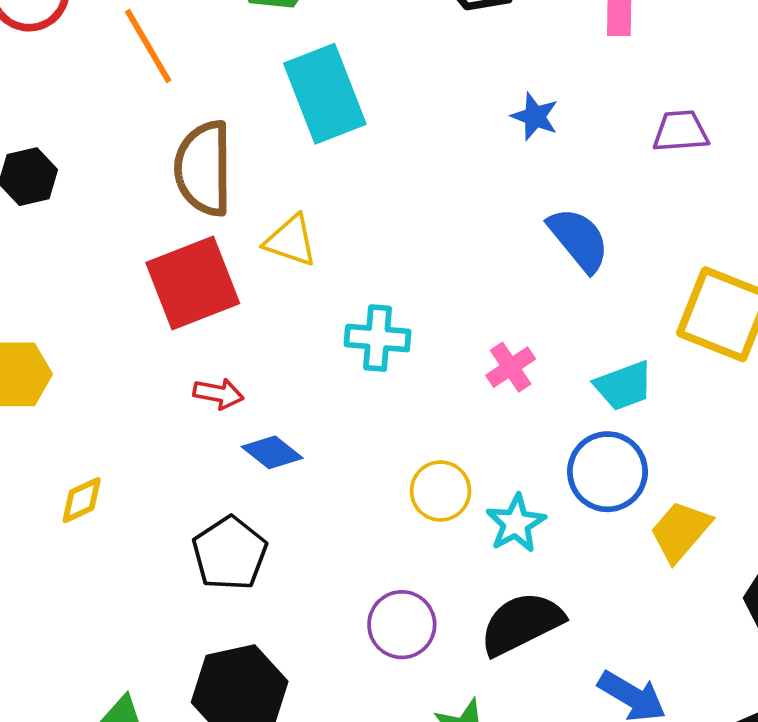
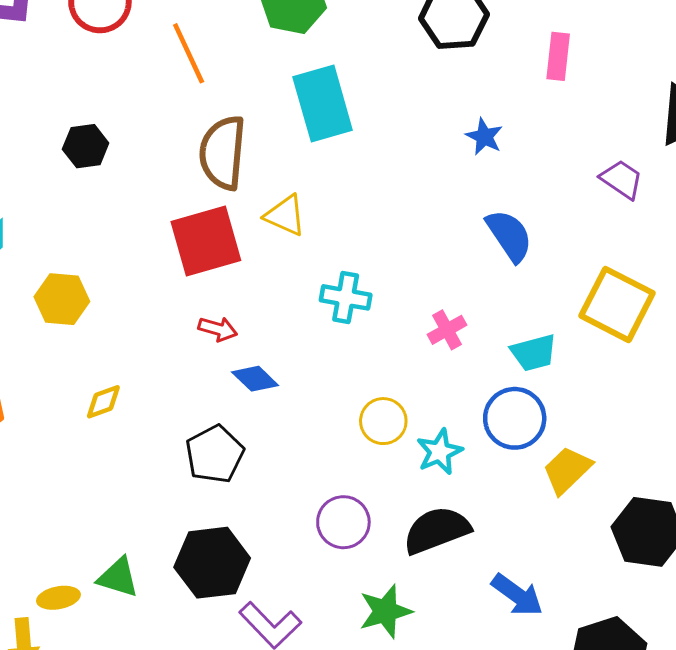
purple trapezoid: (681, 131) -> (622, 179), moved, turned 33

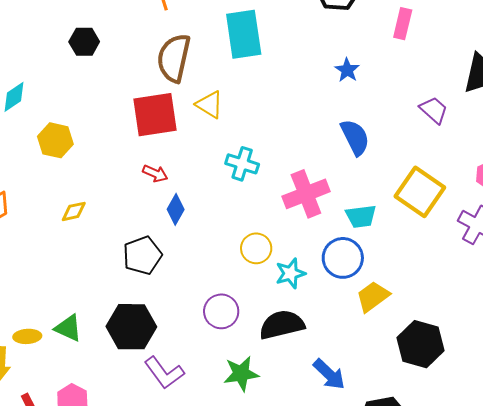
pink cross: (447, 330) -> (306, 194), size x1.8
blue diamond: (255, 379) -> (176, 209), turned 68

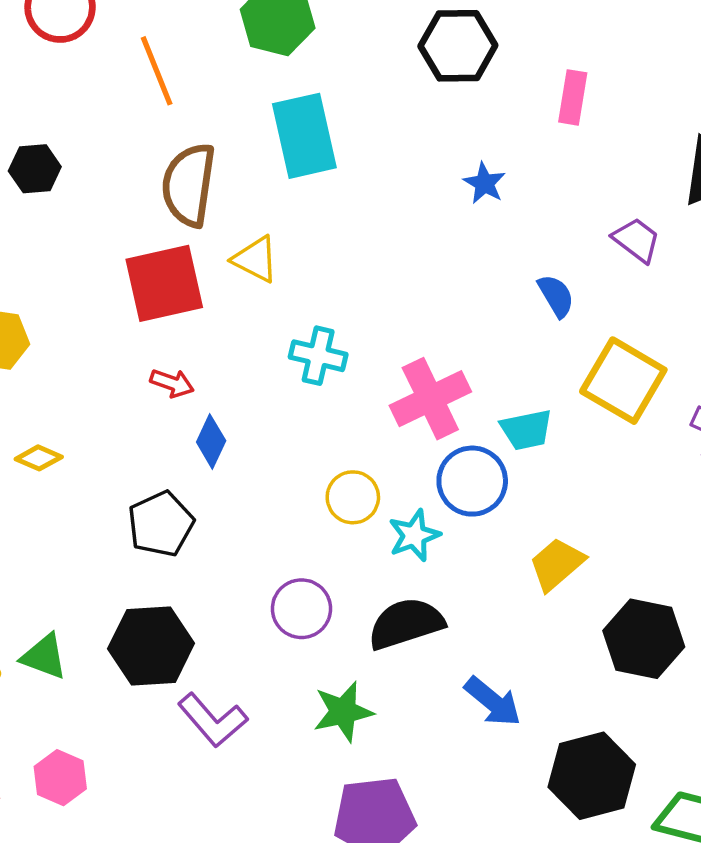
blue semicircle: (355, 137) -> (556, 296), moved, size x0.7
yellow diamond: (74, 211) -> (39, 458), turned 40
blue circle: (343, 258) -> (472, 481), moved

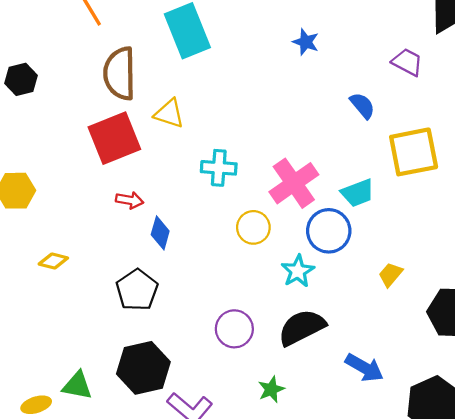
yellow square: (623, 381) -> (414, 152), turned -32
yellow circle: (353, 497) -> (253, 227), moved
yellow trapezoid: (557, 564) -> (391, 274), size x0.7
green star: (343, 712) -> (271, 389), size x0.7

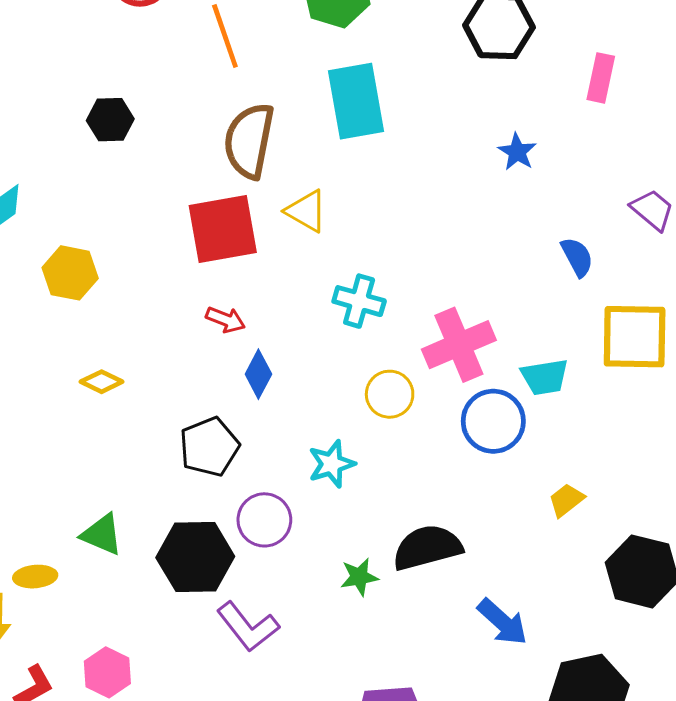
cyan star: (298, 271) -> (331, 464), moved
purple circle: (234, 329) -> (264, 520), moved
green triangle: (77, 386) -> (102, 534), moved
green star: (271, 389) -> (359, 577), moved

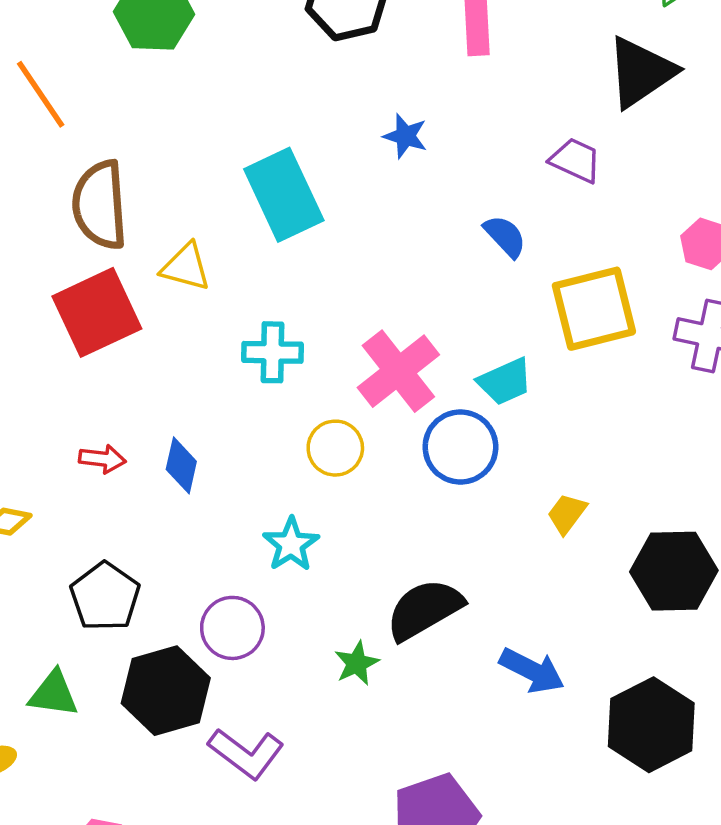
cyan rectangle: (356, 101) -> (284, 195), moved
red arrow: (226, 320) -> (102, 459), moved
black pentagon: (209, 447) -> (105, 597), moved

